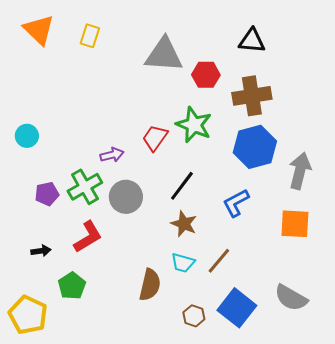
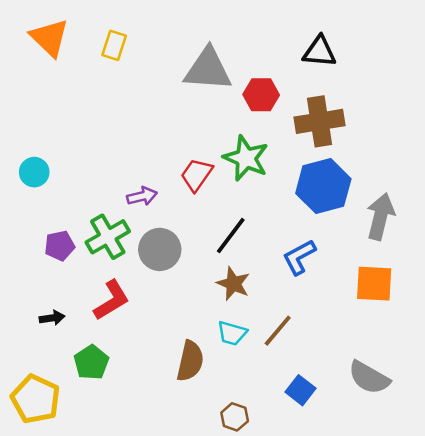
blue square: (237, 308) -> (301, 390), size x0.6
brown hexagon: (194, 316) -> (235, 417), moved

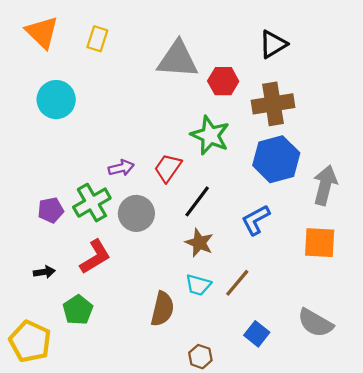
black triangle: (320, 52) -> (273, 44), turned -36
cyan circle: (34, 172) -> (56, 100), moved, size x1.5
red trapezoid: (197, 175) -> (168, 168), moved

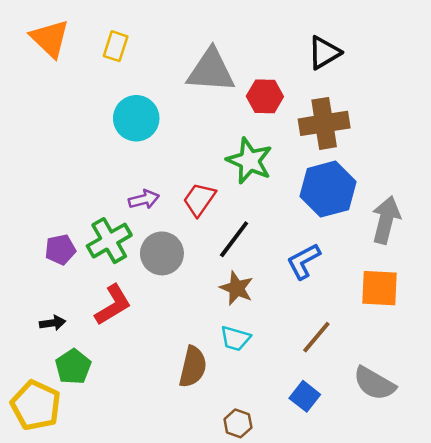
cyan circle: (56, 100) -> (136, 118), moved
brown line: (237, 283) -> (316, 337), moved
green pentagon: (78, 310) -> (73, 367), moved

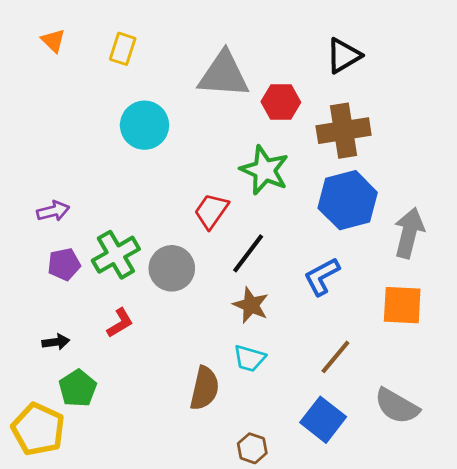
orange triangle: (50, 38) -> (53, 41), size x0.6
purple arrow: (144, 199) -> (53, 211), moved
red L-shape: (113, 305) -> (120, 323), size x0.7
blue square: (305, 396) -> (323, 420), size x1.4

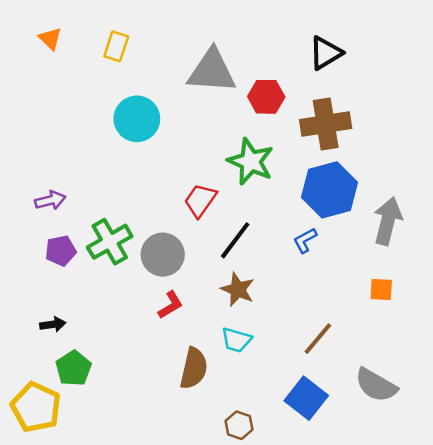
blue L-shape: (322, 277) -> (305, 240), moved, size x0.7
orange square: (402, 305) -> (381, 289), size x0.6
red L-shape: (120, 323) -> (170, 305), moved

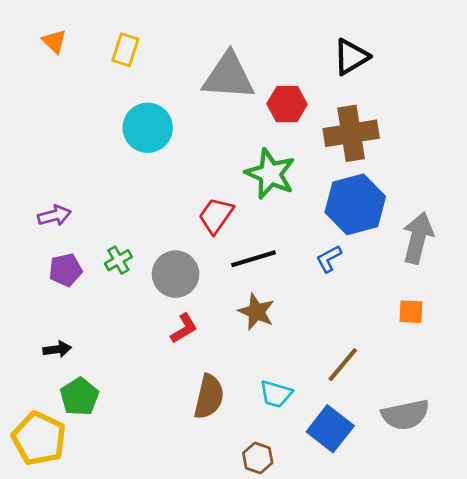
black line: (235, 240) -> (254, 259), turned 36
green cross: (110, 242) -> (118, 260), size x0.6
cyan trapezoid: (236, 340) -> (276, 394), moved
gray semicircle: (376, 385) -> (405, 415), turned -42

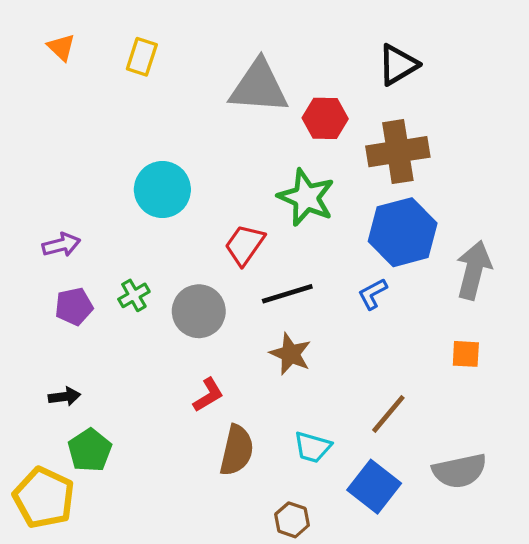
cyan circle: (148, 128) -> (162, 190), moved
red L-shape: (184, 328) -> (208, 395), moved

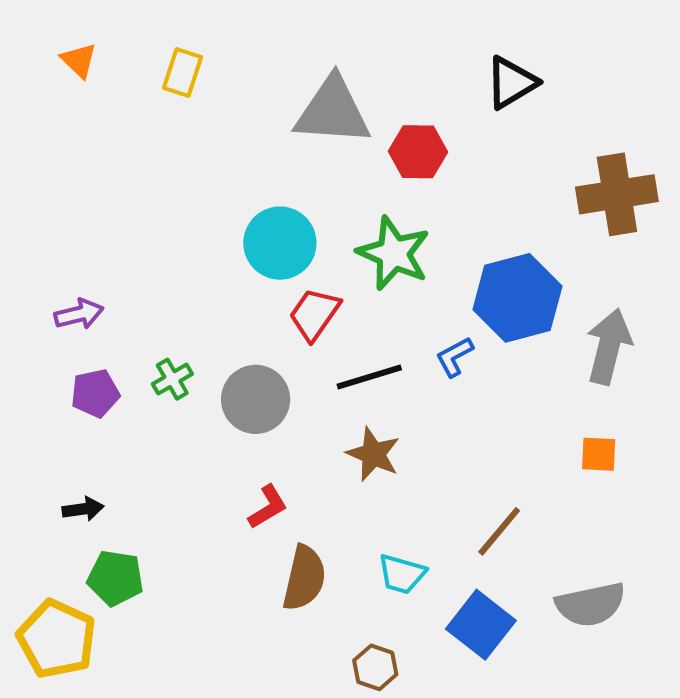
brown cross: (398, 152) -> (617, 194), moved
cyan circle: (162, 190) -> (280, 243), moved
blue L-shape: (373, 294) -> (455, 357), moved
green pentagon: (90, 450) -> (115, 578), turned -30

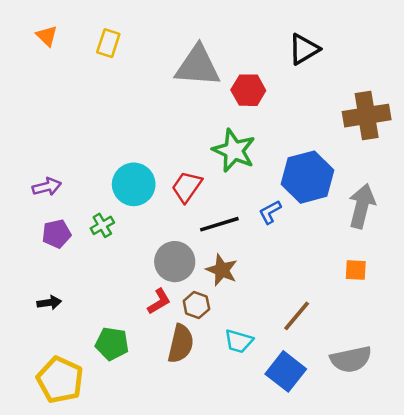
cyan circle: (280, 243) -> (134, 184), moved
gray circle: (256, 399) -> (175, 262), moved
green pentagon: (115, 578) -> (112, 344), moved
yellow pentagon: (57, 639) -> (60, 380), moved
brown hexagon: (375, 667) -> (196, 305), moved

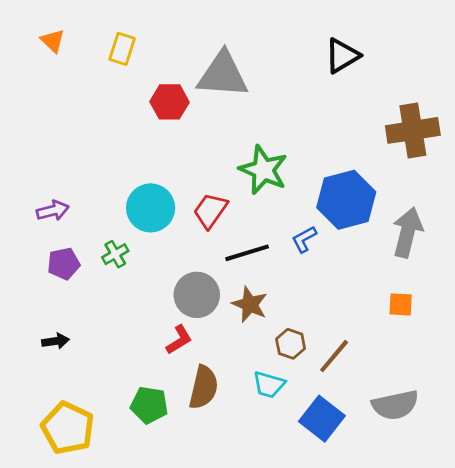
red hexagon: (248, 90) -> (170, 102), moved
brown hexagon: (196, 305) -> (291, 344), moved
green pentagon: (112, 344) -> (149, 405), moved

